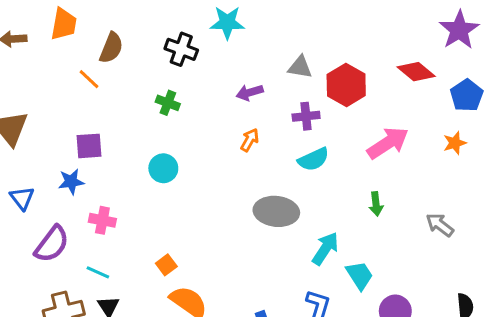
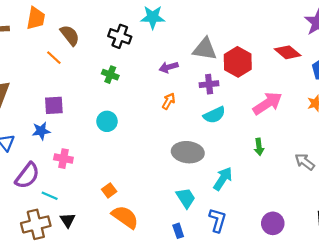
brown semicircle: (111, 48) -> (70, 35), turned -60
gray triangle: (300, 67) -> (205, 49), size x1.4
cyan line: (98, 272) -> (50, 196), moved
cyan trapezoid: (360, 275) -> (186, 198), moved

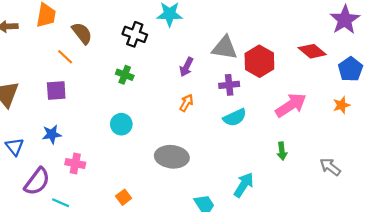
purple arrow: (169, 67) -> (186, 67), turned -48
purple square: (54, 105) -> (56, 90), moved
gray ellipse: (188, 152) -> (172, 157), moved

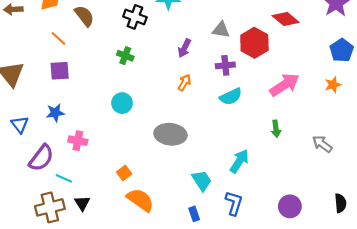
gray triangle: (225, 48) -> (221, 30), size x0.7
red diamond: (312, 51) -> (286, 19), moved
orange line: (65, 57) -> (58, 38), moved

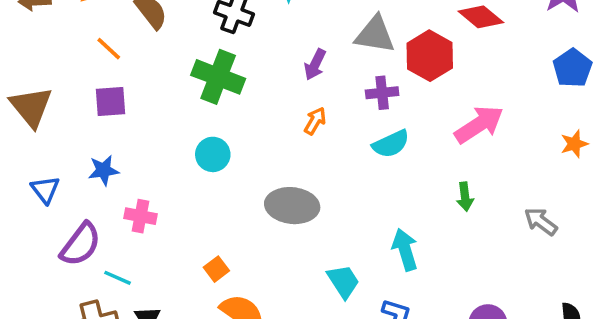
gray triangle: (221, 30) -> (375, 35), size x1.4
green cross: (125, 56) -> (218, 77), size x1.8
orange star: (333, 85) -> (574, 144), moved
cyan arrow: (239, 161) -> (405, 250), turned -50

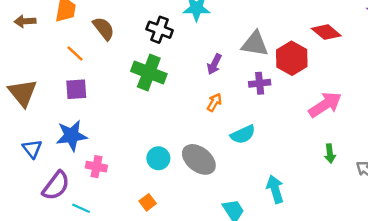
cyan semicircle: (391, 144) -> (243, 134), moved
cyan circle: (213, 154) -> (158, 158), moved
blue star: (103, 170) -> (71, 136), size x1.5
green arrow: (465, 197) -> (330, 153), moved
gray ellipse: (292, 206) -> (199, 159), turned 32

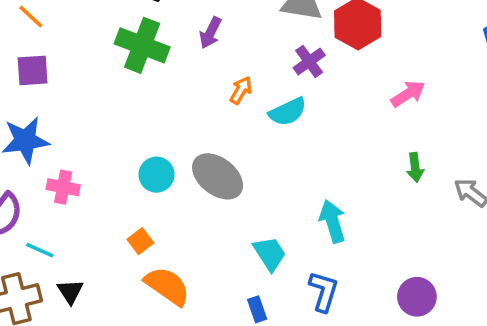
purple arrow: (214, 64) -> (210, 33), moved
purple cross: (260, 83) -> (309, 61), turned -30
pink arrow: (325, 105) -> (408, 94), size x0.7
cyan semicircle: (243, 134) -> (288, 112), moved

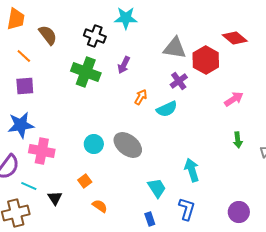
pink cross: (63, 187) -> (42, 151), size x1.4
orange semicircle: (167, 286) -> (100, 206), size x0.6
black triangle: (70, 291) -> (55, 198), moved

